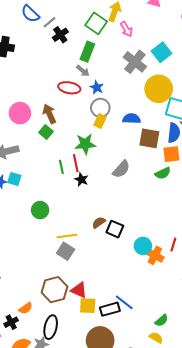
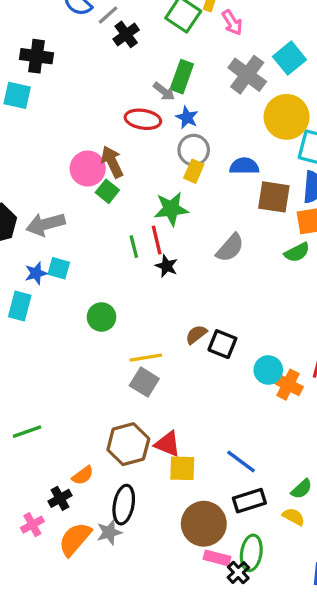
green rectangle: (87, 52) -> (182, 77), moved
pink circle: (20, 113) -> (88, 169), moved
black rectangle: (110, 309) -> (249, 501), moved

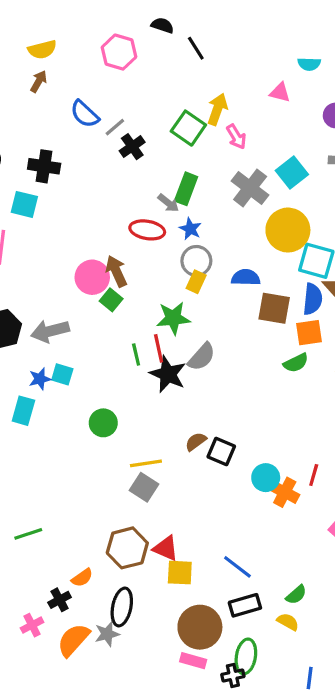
gray semicircle: (230, 248) -> (202, 357), moved
black star: (167, 266) -> (168, 374), size x1.6
pink rectangle: (217, 558) -> (193, 661), moved
black cross: (238, 573) -> (233, 676), turned 30

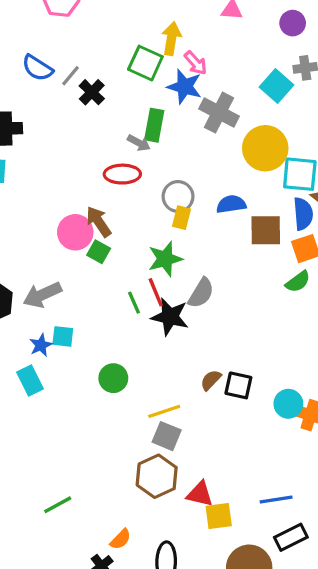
cyan square: (292, 173) -> (276, 86), moved
blue star: (190, 229) -> (185, 87), moved, size x1.5
cyan rectangle: (23, 411) -> (30, 381), turned -32
brown hexagon: (127, 548) -> (157, 476), moved
blue line: (237, 567) -> (276, 500), turned -36

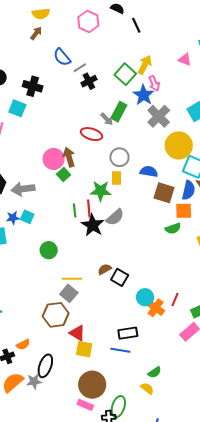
yellow rectangle: (182, 218) -> (117, 178), moved, turned -32
black rectangle: (291, 537) -> (128, 333), moved

